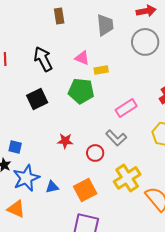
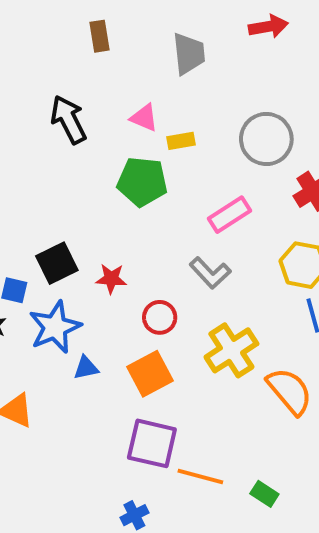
gray circle: (145, 42) -> (266, 139), moved
black square: (37, 99) -> (57, 263), moved
red circle: (95, 153) -> (160, 317), moved
blue star: (26, 178) -> (55, 327), moved

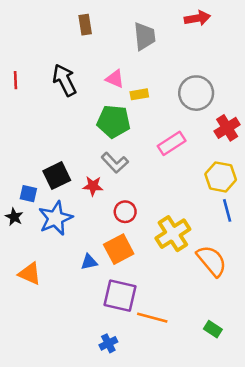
gray L-shape: (210, 273) -> (115, 163), moved
blue triangle: (86, 368) -> (89, 262), moved
green rectangle: (264, 494) -> (213, 329), moved

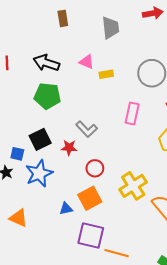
black arrow: (65, 80) -> (46, 63), turned -45
green pentagon: (114, 121) -> (47, 96), moved
pink rectangle: (172, 143) -> (132, 114), turned -45

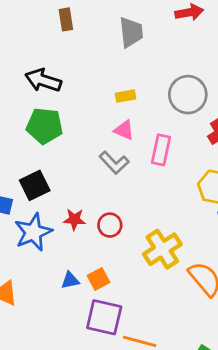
pink triangle: (87, 62) -> (124, 130), moved
gray L-shape: (87, 129) -> (114, 163), moved
red star: (69, 148) -> (74, 219), moved
orange square: (90, 198) -> (98, 279), moved, size x0.7

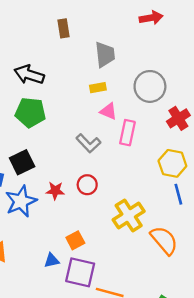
brown rectangle: (66, 19) -> (64, 28), moved
gray trapezoid: (131, 32) -> (105, 54), moved
pink triangle: (124, 130) -> (109, 111), moved
red circle: (110, 225) -> (87, 185), moved
blue triangle: (70, 280) -> (52, 260), moved

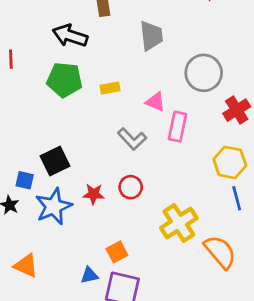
black arrow: (29, 75) -> (70, 36), moved
yellow rectangle: (98, 88) -> (110, 88), moved
green pentagon: (30, 112) -> (65, 80), moved

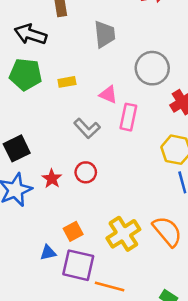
red star: (93, 194) -> (52, 179), turned 30
yellow cross: (179, 223) -> (123, 234), moved

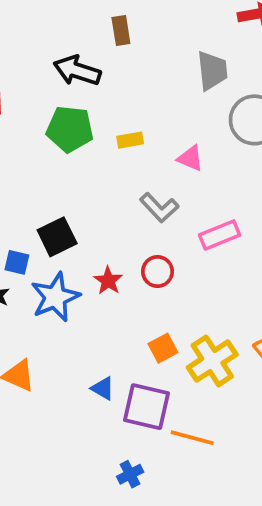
gray trapezoid: (105, 34) -> (212, 71), moved
pink rectangle: (128, 117) -> (220, 235), moved, turned 56
orange square: (73, 231) -> (163, 348), moved
blue triangle: (48, 253) -> (103, 388), turned 42

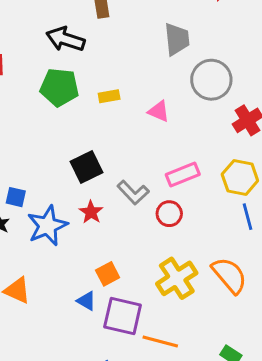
gray L-shape: (159, 208) -> (133, 193), moved
black square: (57, 237) -> (86, 167), moved
red circle: (157, 271) -> (169, 214), moved
orange square: (163, 348) -> (108, 274), moved

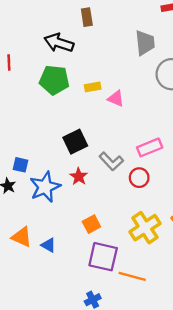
pink triangle: (159, 111) -> (116, 99), moved
blue triangle: (86, 301) -> (48, 245), moved

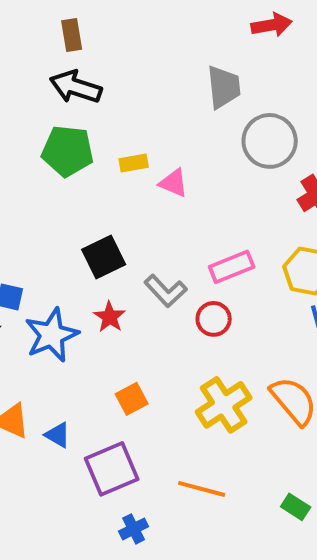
brown rectangle: (87, 17) -> (72, 35), moved
purple square: (103, 257) -> (112, 469), moved, turned -36

